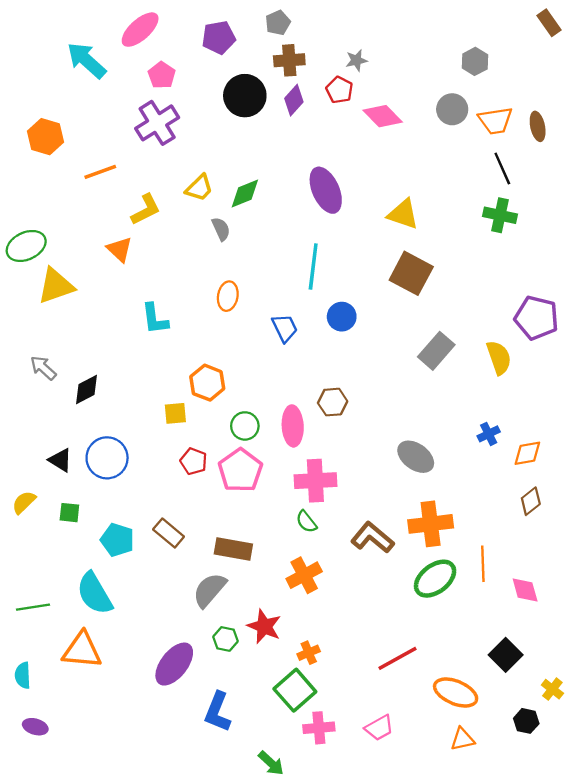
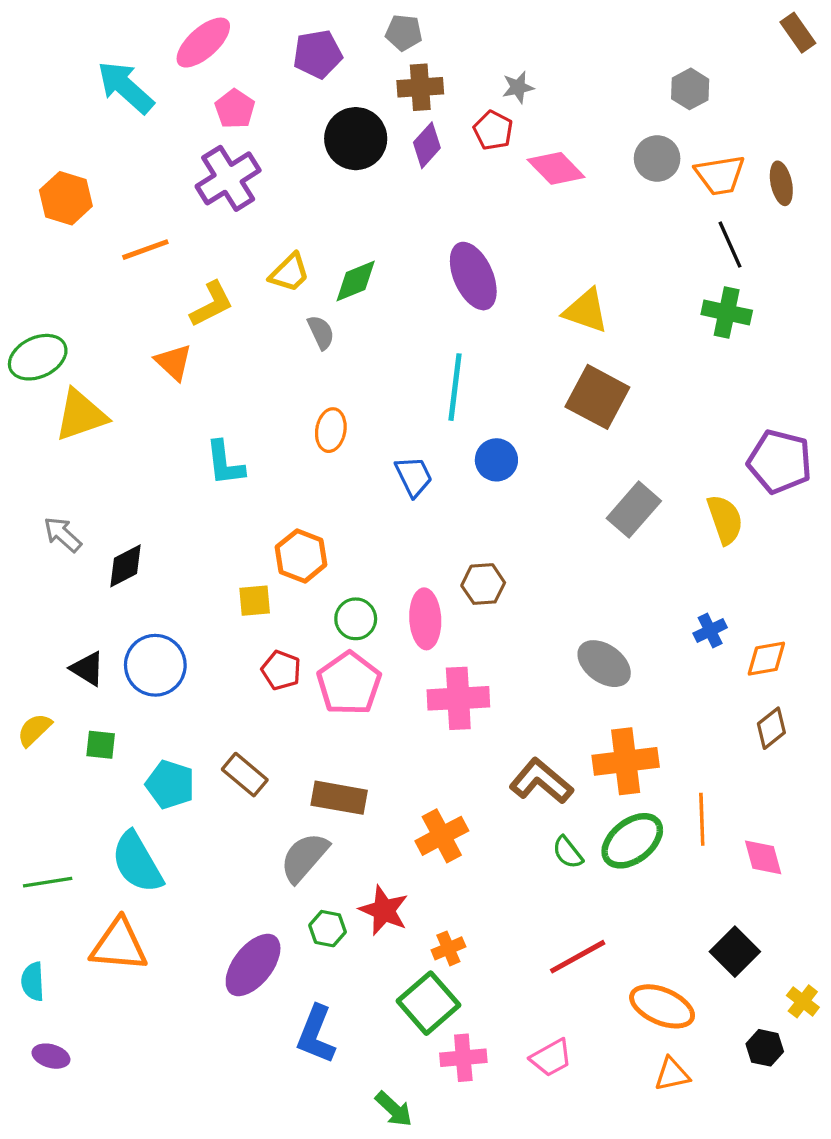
gray pentagon: (278, 23) -> (404, 33), turned 30
green semicircle: (306, 522) -> (568, 852), moved

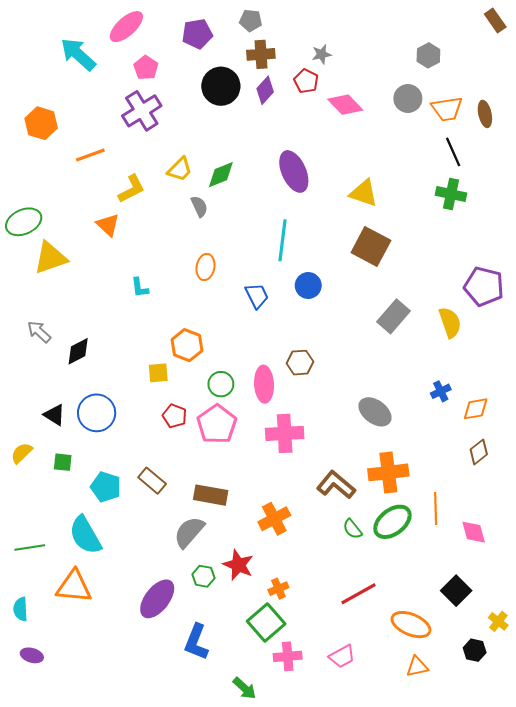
cyan L-shape: (225, 463) -> (140, 288), size x0.7

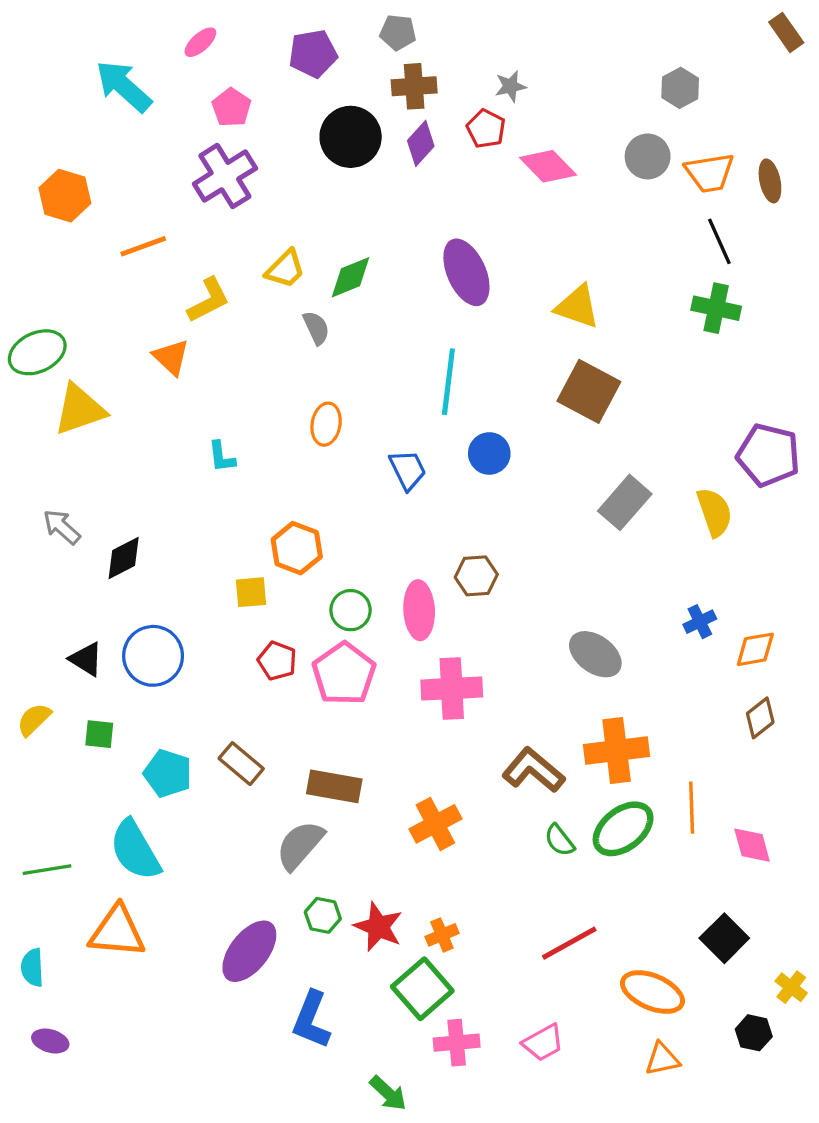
pink ellipse: (126, 27) -> (200, 42), size x0.6
red star: (238, 565) -> (378, 927), moved

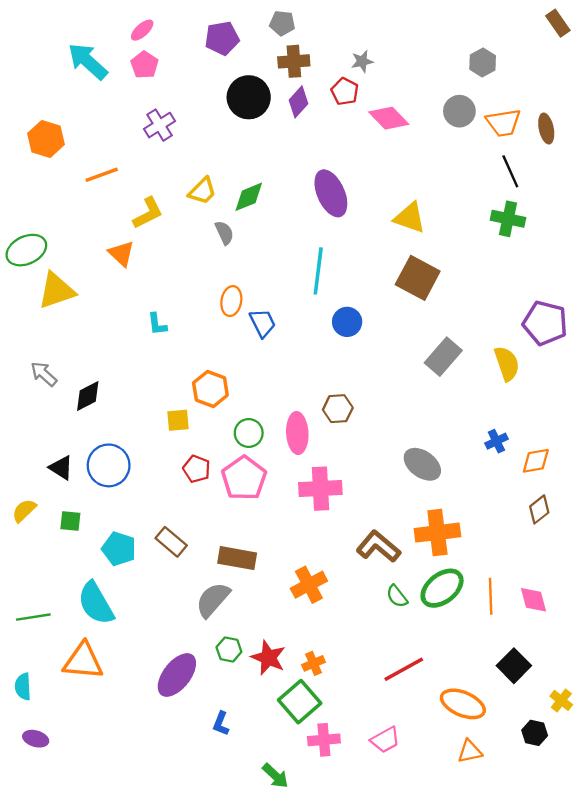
pink pentagon: (231, 107) -> (144, 65), moved
purple cross: (225, 176) -> (160, 125), size x0.7
blue trapezoid: (408, 470) -> (263, 323), moved
orange line: (692, 808) -> (491, 596), moved
blue L-shape: (311, 1020) -> (221, 724), size x0.6

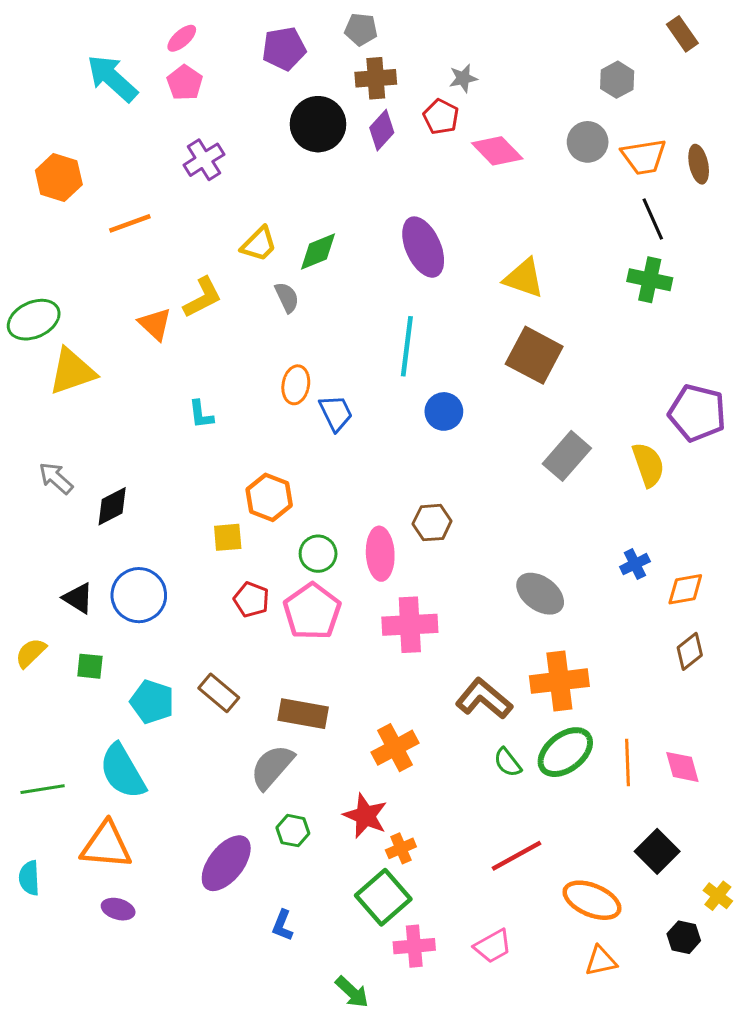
brown rectangle: (558, 23) -> (682, 34), moved
yellow L-shape: (148, 213) -> (202, 297), moved
red star: (268, 658) -> (365, 816), moved
purple ellipse: (36, 739) -> (118, 909), moved

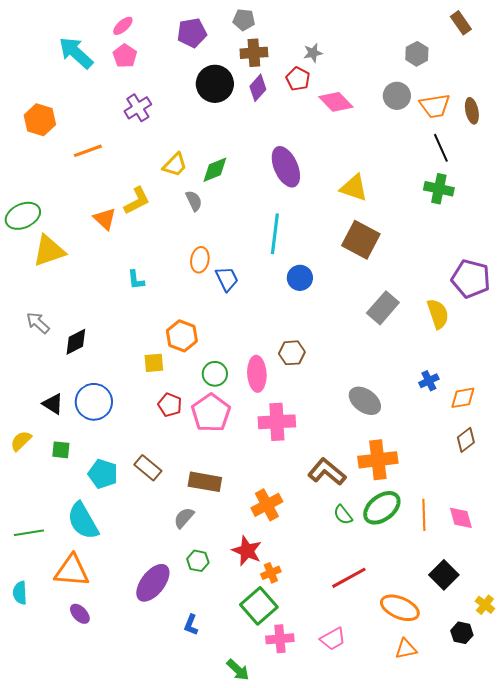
gray semicircle: (272, 767) -> (184, 518), size x0.7
purple ellipse: (118, 909) -> (80, 614), turned 30

